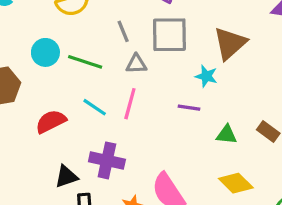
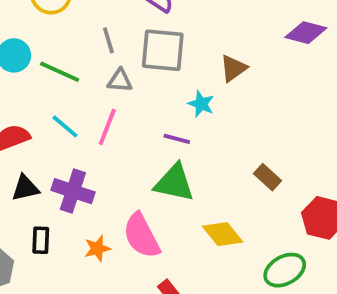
brown triangle: (230, 43) -> (233, 68), size x0.7
green triangle: (226, 135) -> (174, 183), moved, size x1.6
black triangle: (66, 177) -> (25, 188), moved

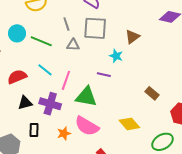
pink line: (107, 127) -> (66, 80), moved
green triangle: (174, 183) -> (86, 97), moved
pink semicircle: (142, 236) -> (87, 126), turned -30

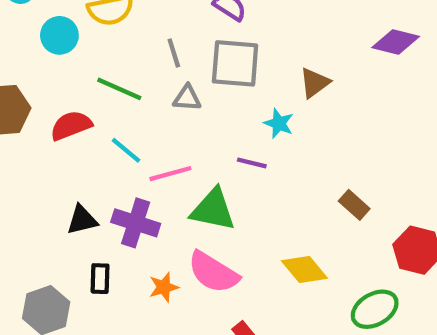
cyan circle: (17, 33) -> (59, 35), moved
red semicircle: (17, 77) -> (71, 126), moved
pink line: (66, 80) -> (170, 174), turned 54

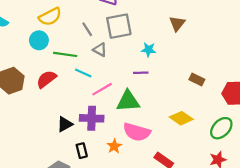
cyan circle: (59, 35) -> (39, 40), moved
brown triangle: (315, 83) -> (177, 24), moved
gray triangle: (187, 98) -> (100, 50), turned 40
cyan line: (126, 150) -> (83, 73), moved

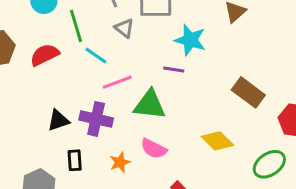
cyan star: (149, 50) -> (190, 40), size x1.5
green line: (65, 54) -> (76, 26), turned 55
brown rectangle: (197, 80) -> (248, 92), size x1.5
pink semicircle: (137, 132) -> (154, 149), size x0.7

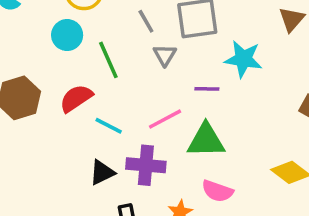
gray triangle: (124, 28) -> (165, 55), turned 30
cyan line: (96, 56) -> (109, 126), moved
purple line: (174, 69) -> (207, 89), moved

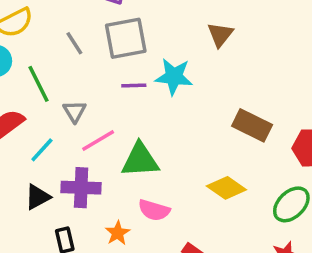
gray triangle: (165, 55) -> (75, 111), moved
purple line: (207, 89) -> (134, 86), moved
cyan line: (109, 126) -> (42, 150), turned -72

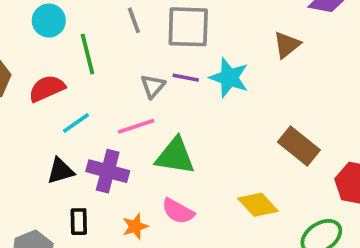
gray triangle: (75, 111) -> (153, 86), moved

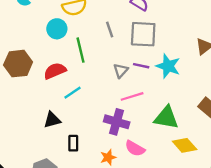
pink line: (136, 126) -> (132, 96), moved
green triangle: (175, 156) -> (166, 118), moved
black triangle: (60, 171) -> (52, 120), moved
purple cross: (108, 171) -> (117, 122), moved
black rectangle: (79, 222) -> (73, 143), moved

